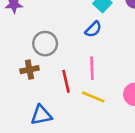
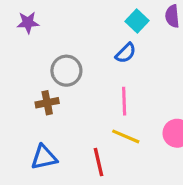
red line: (66, 81) -> (98, 162), moved
blue triangle: (41, 115) -> (44, 157), moved

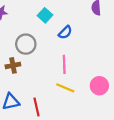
cyan square: (137, 21) -> (45, 15), moved
red line: (98, 162) -> (36, 107), moved

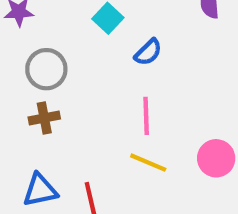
gray circle: (26, 44) -> (46, 69), moved

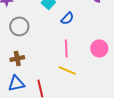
brown cross: (44, 118) -> (17, 58), moved
pink circle: (216, 158) -> (99, 48), moved

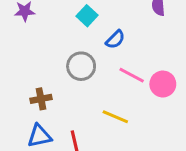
gray circle: (19, 26) -> (81, 66), moved
pink line: (66, 48) -> (132, 75), moved, turned -60

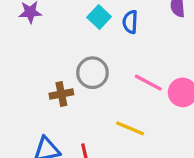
blue semicircle: (115, 39) -> (130, 22), moved, turned 138
brown cross: (41, 99) -> (61, 94), moved

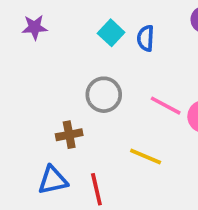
brown cross: (61, 94) -> (69, 135), moved

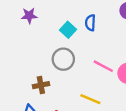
purple star: (35, 27) -> (29, 16), moved
cyan square: (111, 33) -> (68, 30), moved

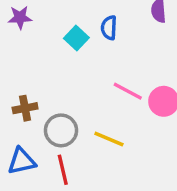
gray circle: (63, 59) -> (61, 130), moved
brown cross: (41, 85) -> (25, 108), moved

